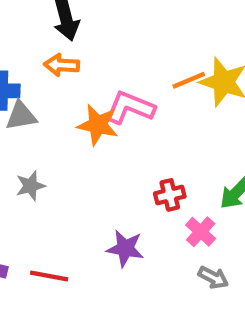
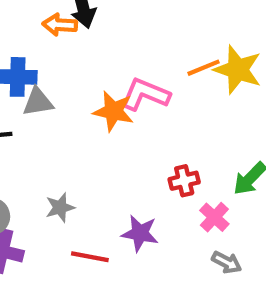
orange arrow: (62, 65) -> (60, 25), moved
gray star: (30, 186) -> (60, 207), moved
red line: (49, 276) -> (90, 257), moved

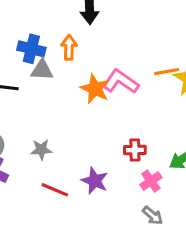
orange arrow: (60, 25) -> (69, 47), moved, turned 75

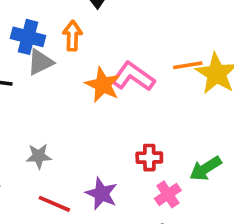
gray triangle: (42, 70) -> (40, 62), turned -30

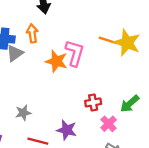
orange line: (188, 65) -> (108, 40), turned 36
pink L-shape: (133, 77) -> (75, 53), turned 80

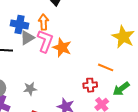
orange line: (108, 40) -> (106, 67), moved
pink L-shape: (75, 53) -> (45, 41), moved

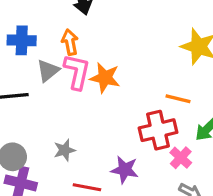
blue cross: (20, 24) -> (22, 40), moved
red cross: (90, 85) -> (158, 130), size x1.6

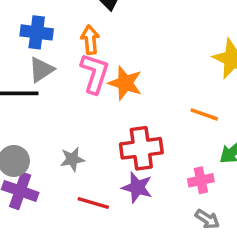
gray triangle: (48, 71) -> (41, 70), moved
red cross: (158, 130) -> (141, 148), moved
pink cross: (181, 158) -> (201, 180), turned 30

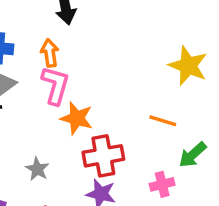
orange star: (125, 83) -> (77, 118), moved
gray star: (72, 159) -> (37, 169), turned -30

